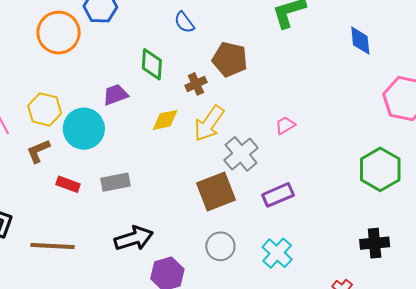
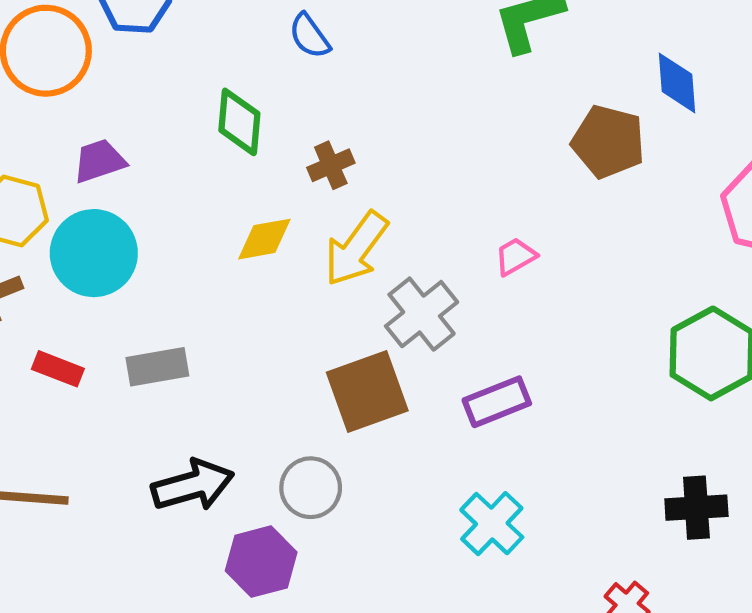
brown pentagon: (230, 59) -> (608, 142), moved
purple trapezoid: (115, 95) -> (99, 161), moved
gray circle: (220, 246) -> (311, 488), moved

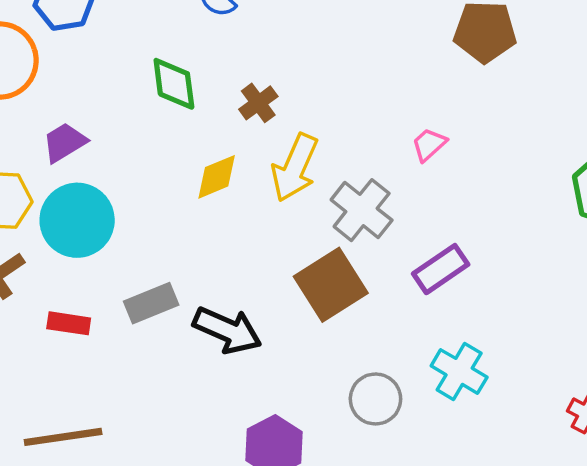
black arrow: (193, 485) -> (227, 330), moved, turned 52
gray circle: (311, 488) -> (375, 399), moved

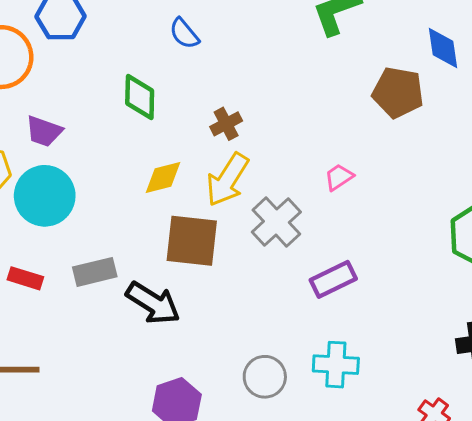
brown cross: (258, 103) -> (226, 124), moved
purple trapezoid: (64, 142) -> (44, 131), turned -138
brown square: (331, 285) -> (192, 241), moved, turned 30
cyan cross: (459, 371) -> (336, 365), turned -36

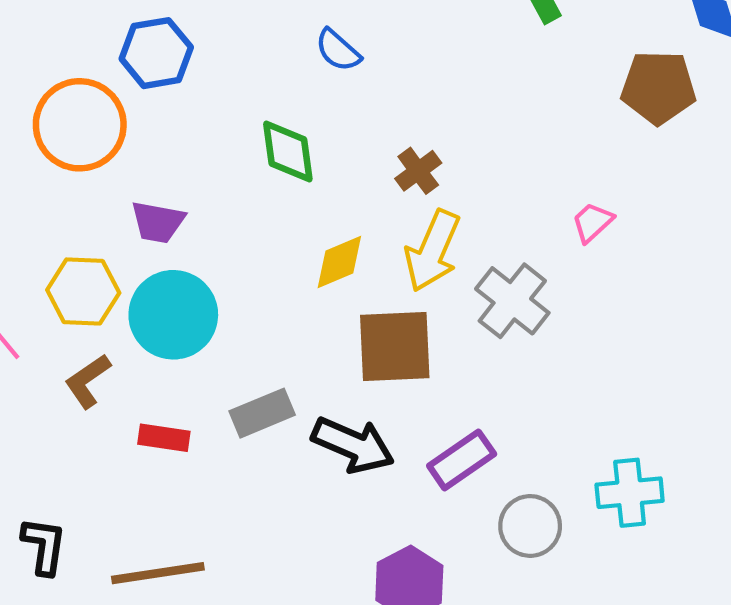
purple rectangle: (333, 279) -> (462, 460), moved

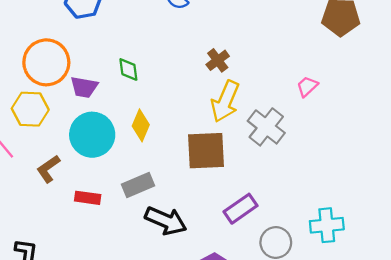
orange circle: (80, 125) -> (46, 62), moved
green diamond: (288, 152) -> (128, 69), moved, size x0.7
yellow diamond: (339, 262) -> (141, 125), moved, turned -44
yellow hexagon: (83, 291) -> (30, 109), moved
black arrow: (353, 445) -> (166, 221), moved

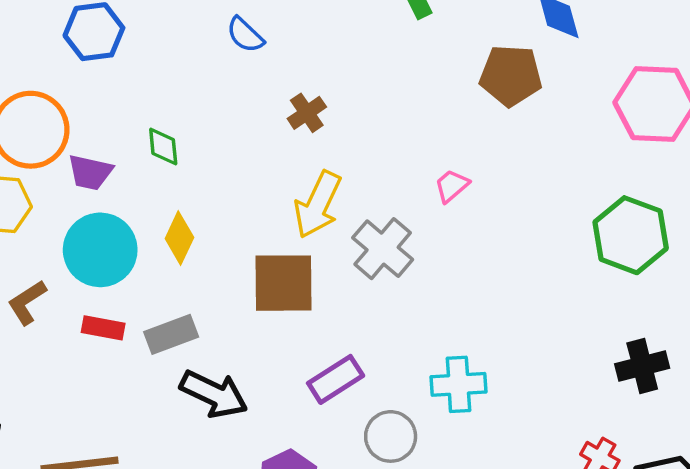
brown cross: (218, 60) -> (307, 113), moved
red rectangle: (88, 198) -> (103, 328), moved
cyan cross: (327, 225) -> (458, 384), moved

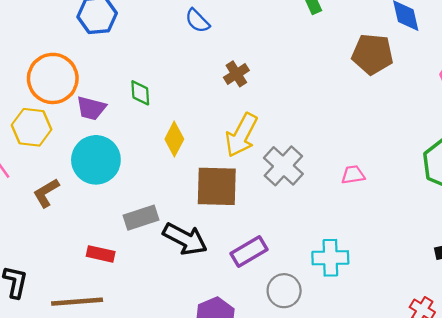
pink trapezoid: (452, 186) -> (353, 175), moved, turned 30
yellow diamond: (179, 238) -> (174, 139), moved
red rectangle: (103, 328) -> (101, 254), moved
black arrow: (214, 394) -> (185, 239), moved

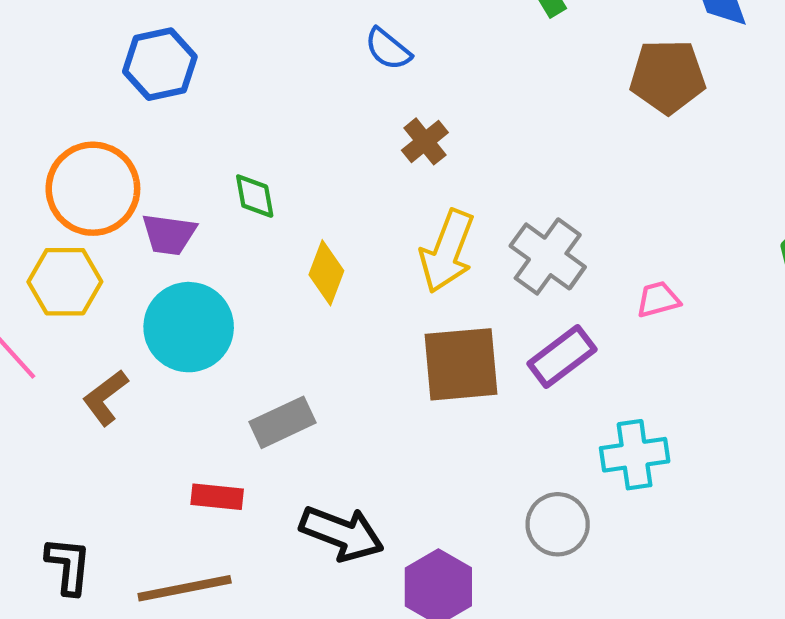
blue semicircle: (197, 21) -> (388, 49), moved
gray cross: (283, 166) -> (548, 256), moved
brown square: (217, 186) -> (461, 364), moved
black arrow: (185, 239) -> (342, 533), moved
purple rectangle: (249, 252) -> (562, 356), moved

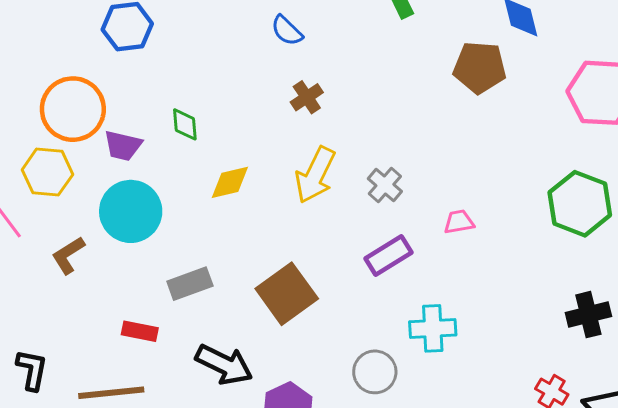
gray cross: (548, 256) -> (385, 185), size x0.7
yellow diamond: (326, 273) -> (230, 182), turned 51
brown square: (461, 364) -> (287, 294), moved, turned -36

